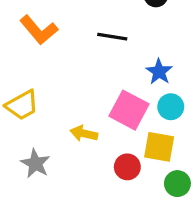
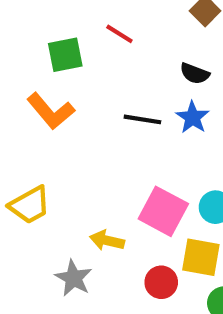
blue star: (159, 72) -> (193, 117), moved
gray star: (35, 164) -> (74, 278), moved

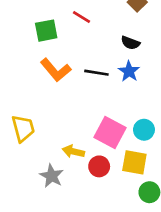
orange L-shape: (51, 111) -> (56, 70), moved
yellow trapezoid: (30, 205) -> (23, 128), turned -76
red circle: (161, 282) -> (99, 166), moved

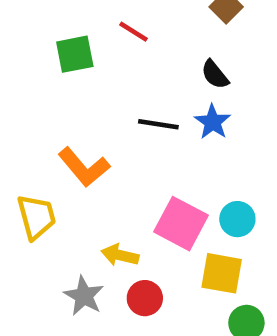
black semicircle: (130, 43) -> (215, 75), turned 30
orange L-shape: (56, 70) -> (84, 167), moved
red circle: (99, 166) -> (145, 298), moved

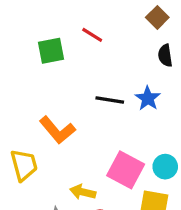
black semicircle: (215, 75) -> (165, 56), moved, turned 30

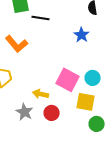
black line: (110, 100) -> (41, 18), moved
orange L-shape: (57, 130) -> (17, 44), moved

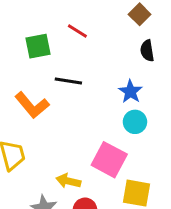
black line: (41, 18) -> (68, 81), moved
cyan circle: (93, 78) -> (135, 122), moved

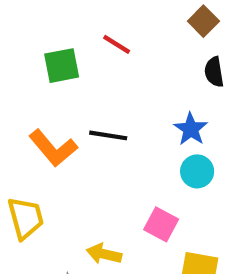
black line: (68, 81) -> (108, 135), moved
pink square: (109, 160) -> (161, 224), size x0.7

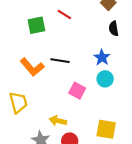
pink square: (161, 224) -> (77, 91), moved

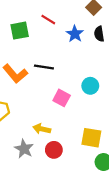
blue star: (102, 57) -> (75, 34), moved

